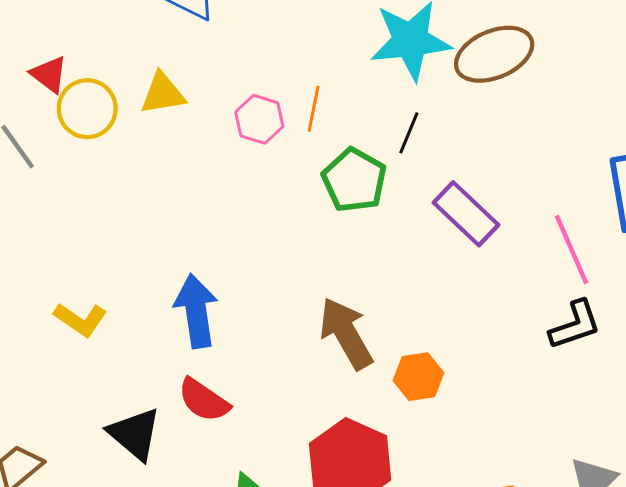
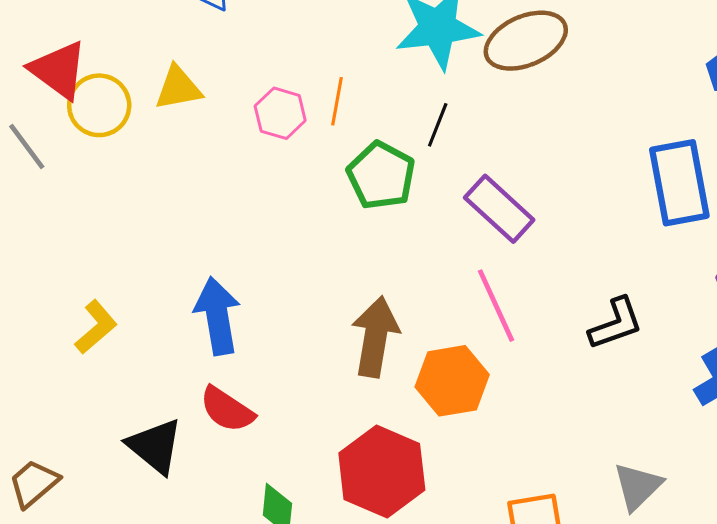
red triangle: (49, 74) -> (58, 70), size x1.5
pink line: (572, 250) -> (496, 306), moved
yellow L-shape: (80, 319) -> (96, 327), turned -74
brown arrow: (346, 333) -> (375, 337), turned 40
orange hexagon: (418, 377) -> (452, 381), size x1.4

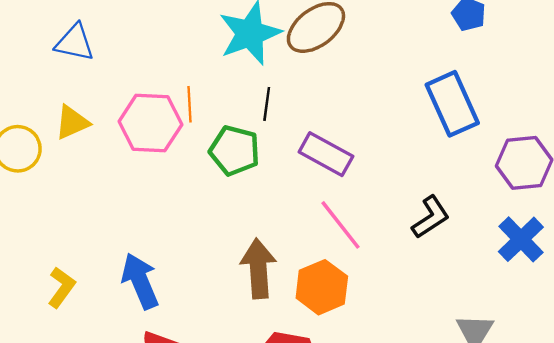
pink hexagon: (280, 113) -> (150, 123), size x1.6
yellow L-shape: (96, 327) -> (61, 287), moved

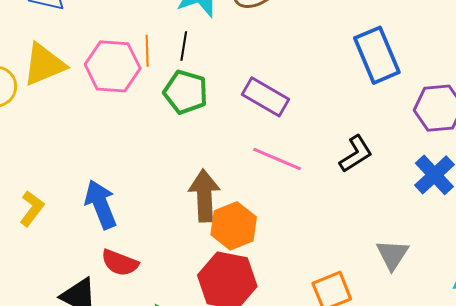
black line: (267, 104) -> (184, 46), moved
yellow triangle: (72, 122) -> (44, 64), size x1.4
pink line: (341, 225) -> (277, 159), turned -30
orange hexagon: (322, 287) -> (234, 226), moved

